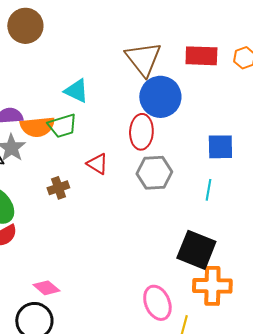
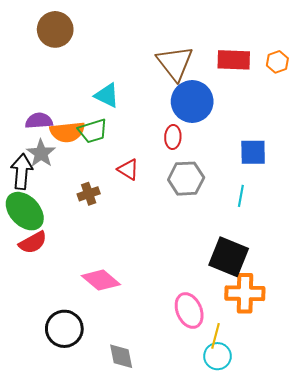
red ellipse: (141, 132) -> (173, 137), size x0.7
pink diamond: (46, 288) -> (101, 280), moved, size x1.4

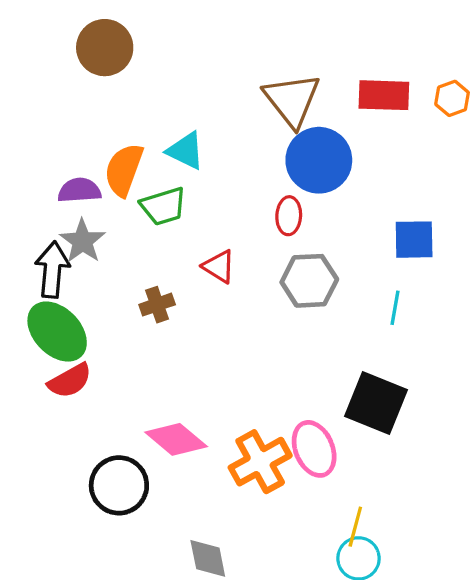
orange semicircle: (67, 132) -> (124, 170), moved, turned 116
orange cross: (245, 293) -> (260, 462), moved, turned -30
pink ellipse: (189, 311) -> (314, 449), moved
black circle: (64, 329) -> (119, 485), moved

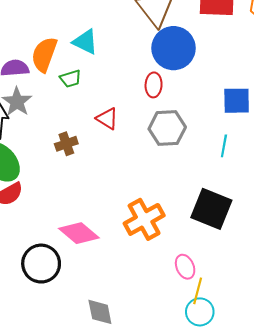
green trapezoid: (163, 206) -> (71, 79), size x0.7
pink ellipse: (314, 449) -> (185, 267), moved, size x0.7
orange cross: (260, 462) -> (144, 219), moved

